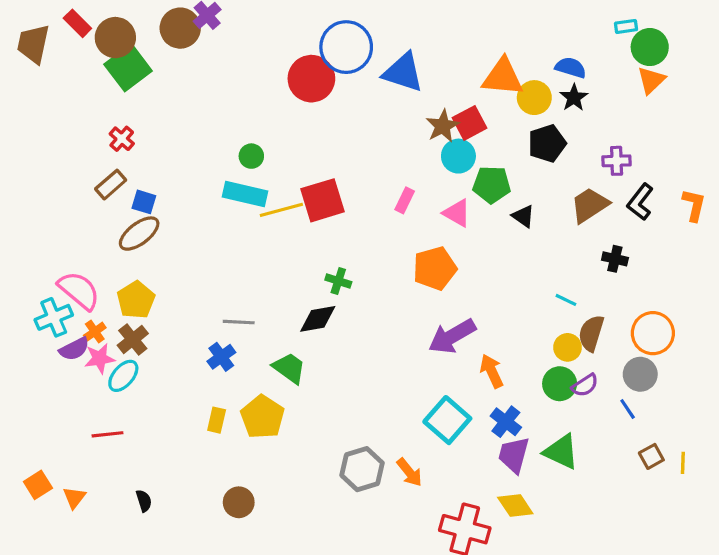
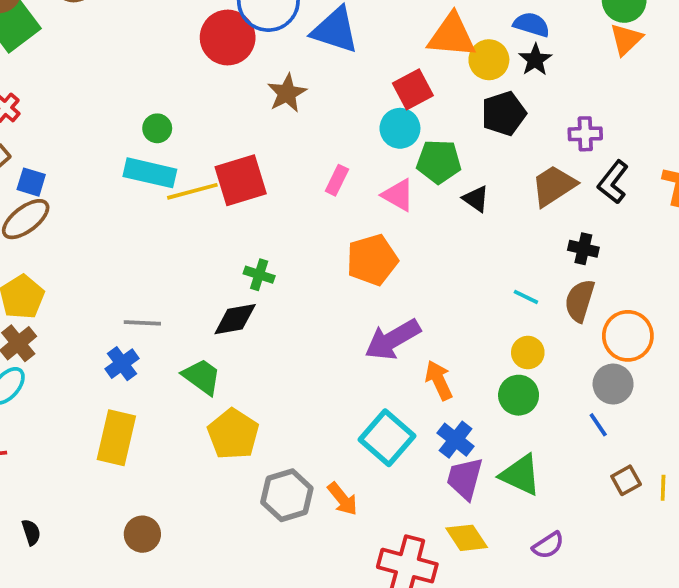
brown star: (443, 126) -> (287, 93), moved
brown semicircle: (591, 333) -> (580, 301), moved
purple semicircle: (585, 385) -> (548, 545), moved
yellow pentagon: (262, 417) -> (233, 434), moved
yellow rectangle: (217, 420) -> (116, 438), size x1.8

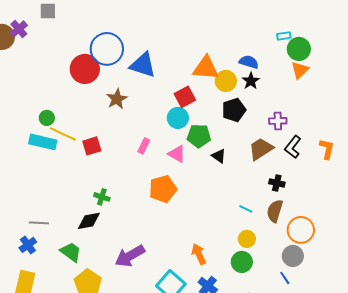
red square: (241, 180) -> (92, 146), size x0.7
yellow line: (192, 191) -> (63, 134), moved, turned 40
purple arrow: (393, 340) -> (130, 256), moved

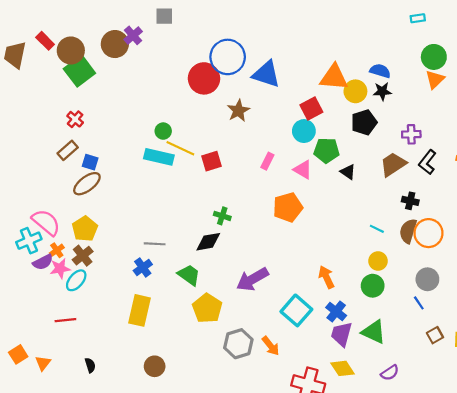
cyan rectangle: (284, 36) -> (418, 18), moved
black star: (251, 81) -> (382, 91), turned 30
orange circle: (301, 230) -> (428, 233), moved

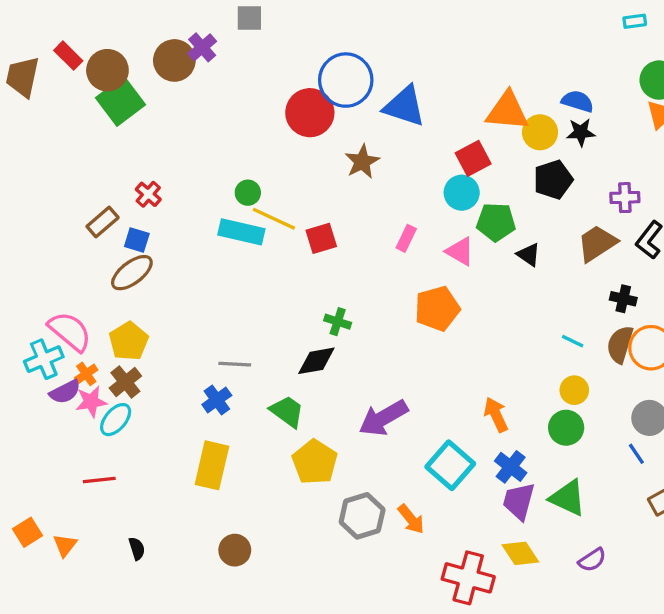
red cross: (75, 119) -> (148, 194), moved

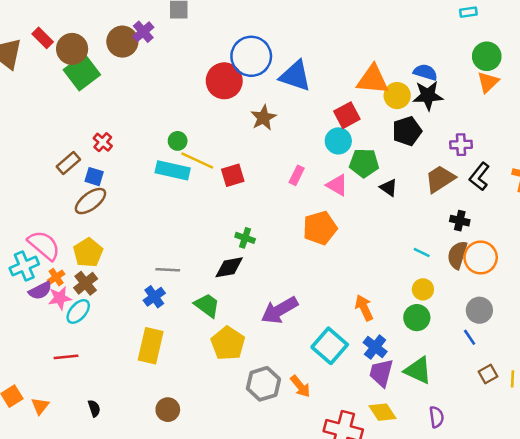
black star: (581, 132) -> (428, 96), size x1.4
purple semicircle: (592, 560) -> (436, 417), turned -65

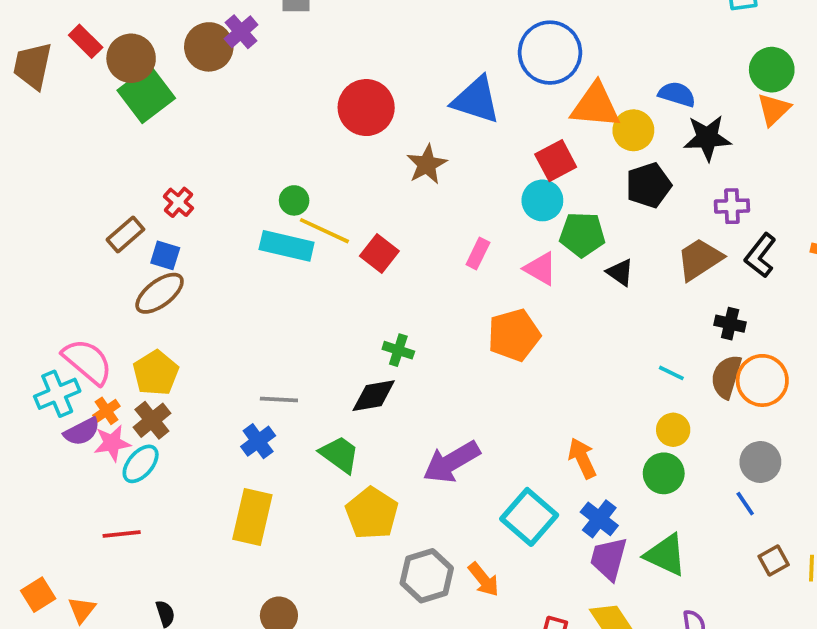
blue circle: (251, 56) -> (550, 53), moved
black star: (428, 96) -> (707, 138), moved
red square: (233, 175) -> (379, 253), turned -35

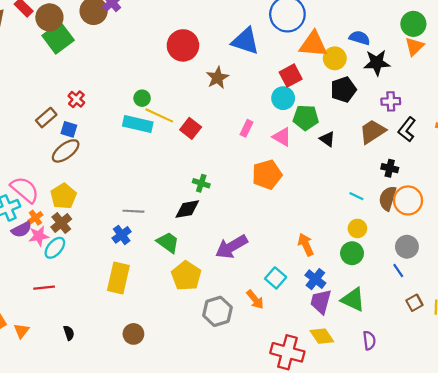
cyan square: (529, 517) -> (276, 278), size x0.7
orange arrow: (484, 579) -> (255, 300), moved

